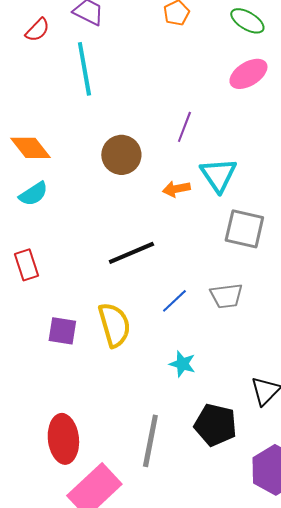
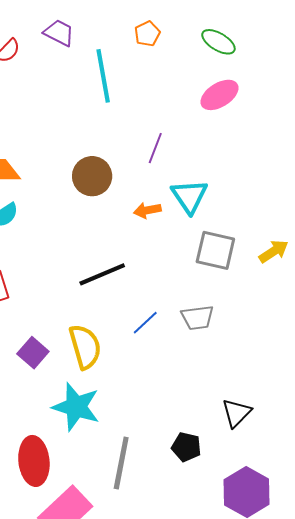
cyan line: (84, 69) -> (103, 76), moved
purple square: (62, 331) -> (33, 353), turned 32
cyan star: (182, 364) -> (76, 407), moved, size x1.8
black pentagon: (215, 425) -> (186, 447), size x0.7

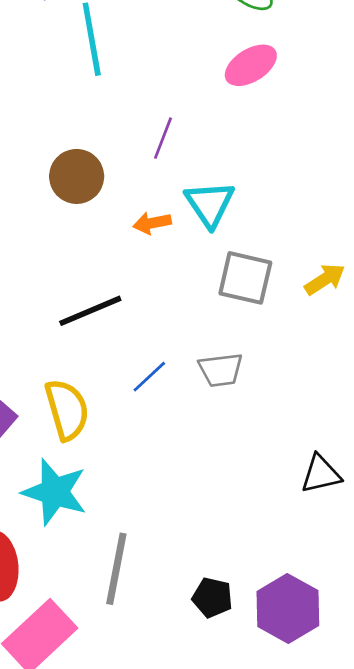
black triangle: (237, 413) -> (321, 474), moved, turned 32
black pentagon: (186, 447) -> (212, 598), moved

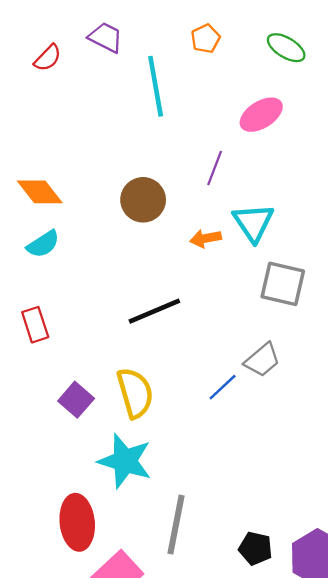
pink ellipse: (251, 65) -> (261, 115), moved
gray trapezoid: (221, 370) -> (262, 360), turned -33
blue line: (149, 377) -> (223, 387), moved

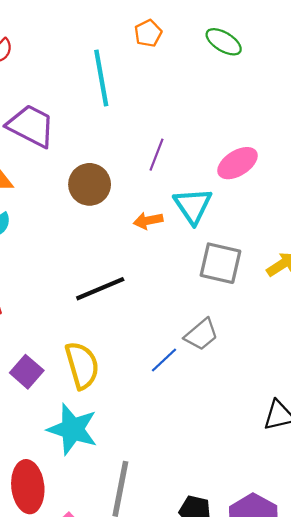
purple trapezoid: (106, 37) -> (31, 126), moved, size x1.5
pink ellipse: (261, 115) -> (237, 163), moved

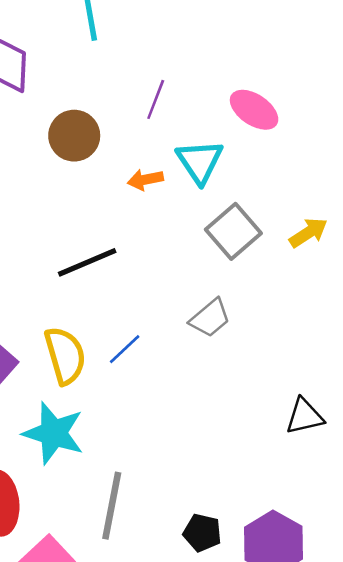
pink ellipse: (237, 163) -> (254, 110), turned 66
gray square: (220, 263) -> (233, 231), turned 36
blue line: (164, 360) -> (125, 349), moved

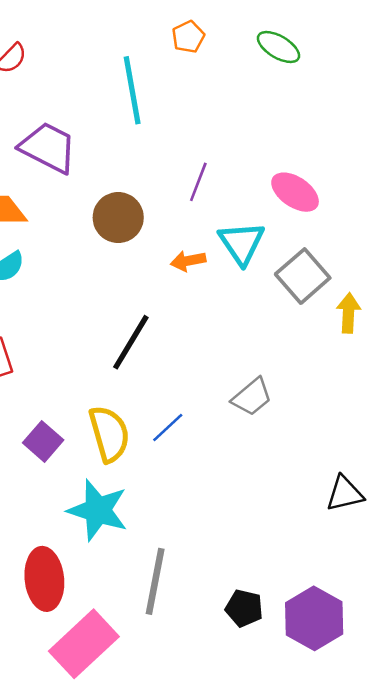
gray square: (233, 231) -> (303, 276), moved
yellow arrow: (308, 233) -> (348, 313), turned -54
black line: (87, 262) -> (131, 342), turned -36

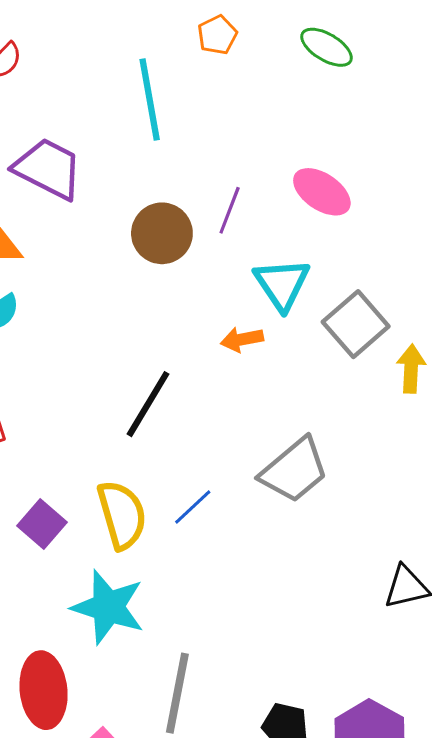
pink ellipse: (295, 192) -> (322, 192), moved
brown circle: (118, 218) -> (162, 233), moved
orange arrow: (188, 261) -> (242, 339), moved
gray trapezoid: (252, 397) -> (294, 470), size x1.4

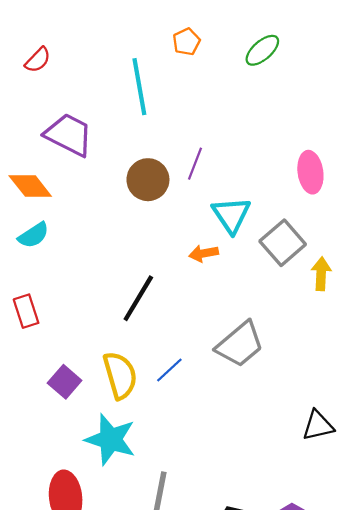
green ellipse: (327, 47) -> (262, 50), turned -72
pink ellipse: (322, 192) -> (310, 172), moved, turned 48

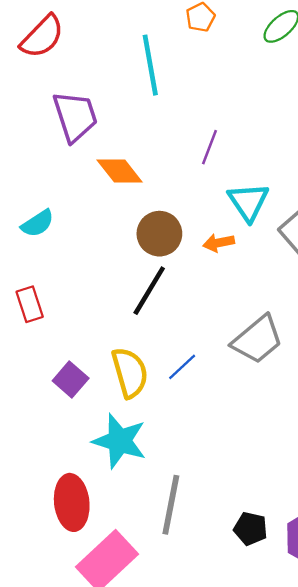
red semicircle: (38, 60) -> (42, 37), size x1.6
purple trapezoid: (69, 135) -> (75, 116), turned 45
brown circle: (148, 180) -> (159, 234), moved
orange diamond: (30, 186) -> (120, 171), moved

